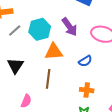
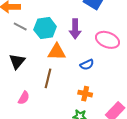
purple arrow: (70, 27) -> (75, 29), turned 30
gray line: (15, 31) -> (20, 27), turned 64

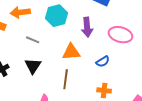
gray line: (20, 27) -> (33, 40), moved
cyan hexagon: (45, 28) -> (57, 16), moved

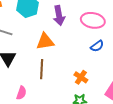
blue semicircle: (103, 61) -> (97, 46), moved
orange cross: (104, 90) -> (81, 77), turned 32

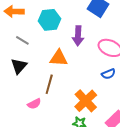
orange cross: (81, 77) -> (86, 101), size x1.6
pink semicircle: (21, 93) -> (34, 104), moved, turned 32

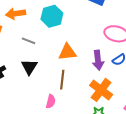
purple arrow: (78, 36) -> (98, 60), moved
pink semicircle: (34, 104) -> (51, 101), turned -40

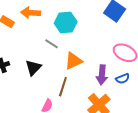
gray line: (29, 41) -> (52, 44), moved
orange triangle: (67, 52) -> (74, 61), turned -30

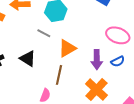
black triangle: (33, 68) -> (28, 59), turned -36

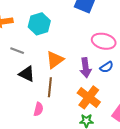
gray line: (44, 33) -> (17, 51), moved
black triangle: (28, 59) -> (27, 74), moved

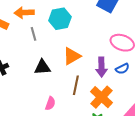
gray line: (17, 51) -> (33, 34), moved, turned 48
black triangle: (27, 74) -> (42, 67), turned -36
brown line: (50, 87) -> (76, 85), moved

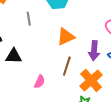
gray line: (33, 34) -> (29, 19), moved
black triangle: (42, 67) -> (14, 56), moved

